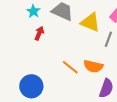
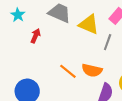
cyan star: (33, 11) -> (18, 15), moved

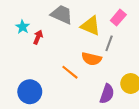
cyan star: (18, 15) -> (23, 27), moved
orange semicircle: (92, 70) -> (92, 59), moved

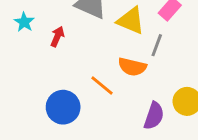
cyan star: (23, 27) -> (24, 22), moved
blue circle: (30, 92) -> (63, 107), moved

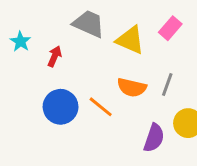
gray line: (157, 45) -> (167, 85), moved
blue circle: (63, 107) -> (61, 107), moved

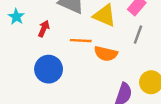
gray line: (167, 85) -> (138, 35), moved
orange line: (101, 107) -> (81, 41), moved, turned -36

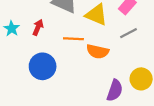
cyan star: (16, 17) -> (12, 29), moved
gray line: (138, 35) -> (128, 33), turned 42

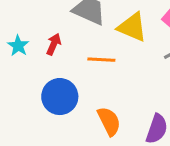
orange semicircle: (98, 51) -> (109, 121), moved, turned -130

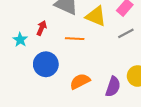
cyan star: (18, 46) -> (20, 40), moved
orange semicircle: (109, 121) -> (80, 81), turned -90

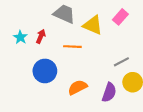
gray line: (126, 33) -> (121, 62), moved
cyan star: (20, 40) -> (20, 37), moved

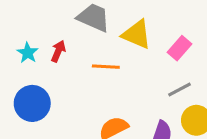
pink rectangle: (120, 17) -> (180, 48), moved
blue circle: (45, 71) -> (32, 103), moved

